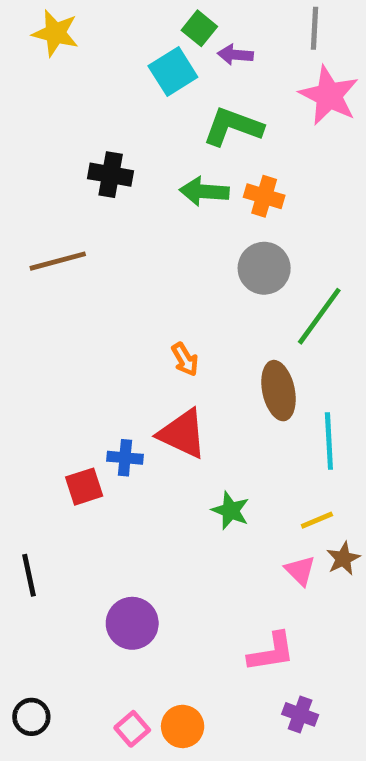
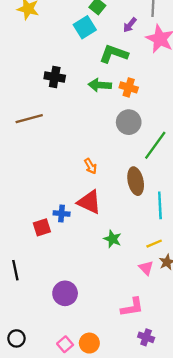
purple arrow: (235, 55) -> (130, 25), moved, turned -56

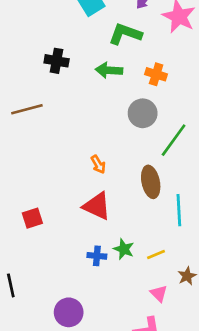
orange cross: (129, 87) -> (156, 74), moved
blue cross: (62, 214) -> (97, 256), moved
red square: (42, 227) -> (32, 218), moved
yellow line: (154, 244) -> (156, 254), moved
pink triangle: (146, 268) -> (159, 293), moved

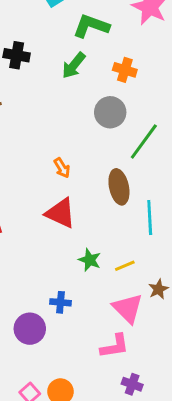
green arrow: (109, 70) -> (74, 65), turned -55
blue cross: (97, 256) -> (60, 302), moved
pink triangle: (159, 293) -> (128, 308), size x1.6

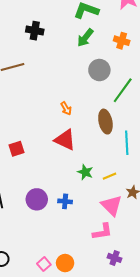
green arrow: (74, 65) -> (85, 38), moved
orange cross: (125, 70) -> (122, 41), moved
purple circle: (30, 329) -> (37, 199), moved

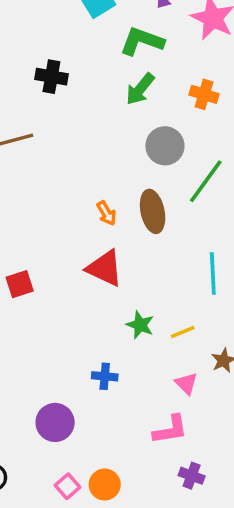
brown ellipse: (105, 122) -> (153, 211), moved
purple circle: (37, 199) -> (55, 422), moved
pink triangle: (112, 205) -> (186, 383), size x0.6

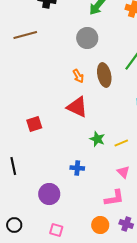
gray circle: (165, 146) -> (87, 38), moved
red square: (20, 284) -> (34, 124), moved
orange circle: (105, 485) -> (100, 225), moved
pink square: (67, 486) -> (56, 230), turned -32

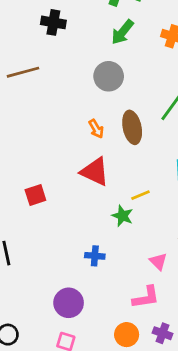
yellow line: (121, 143) -> (140, 195), moved
purple circle: (49, 194) -> (69, 303), moved

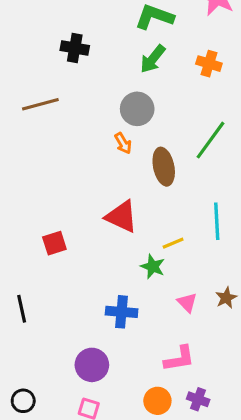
orange arrow: (96, 129) -> (123, 143), moved
blue cross: (95, 256) -> (122, 312), size x1.4
pink triangle: (158, 261) -> (187, 302), moved

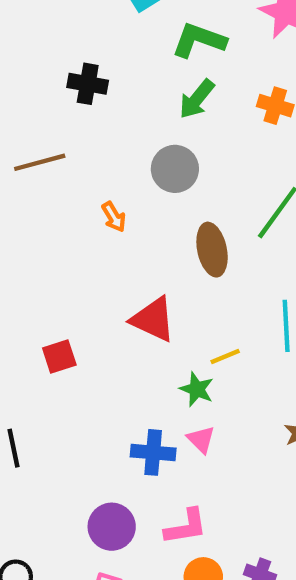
orange arrow: (123, 143) -> (114, 217), moved
pink triangle: (187, 302) -> (201, 439), moved
pink L-shape: (179, 359) -> (186, 527), moved

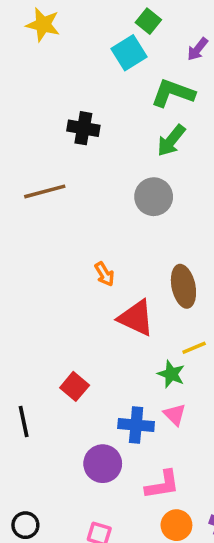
orange arrow: (114, 217) -> (104, 274), moved
brown ellipse: (212, 250) -> (183, 286), moved
red square: (59, 356) -> (75, 386), moved, turned -32
purple circle: (112, 527) -> (103, 464), moved

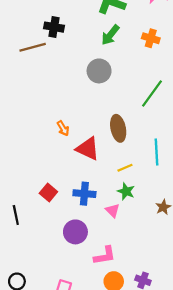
brown line: (45, 191) -> (33, 47), moved
orange arrow: (104, 274) -> (63, 128), moved
green star: (171, 374) -> (126, 191), moved
blue cross: (136, 425) -> (84, 194), moved
purple circle: (103, 464) -> (75, 232), moved

